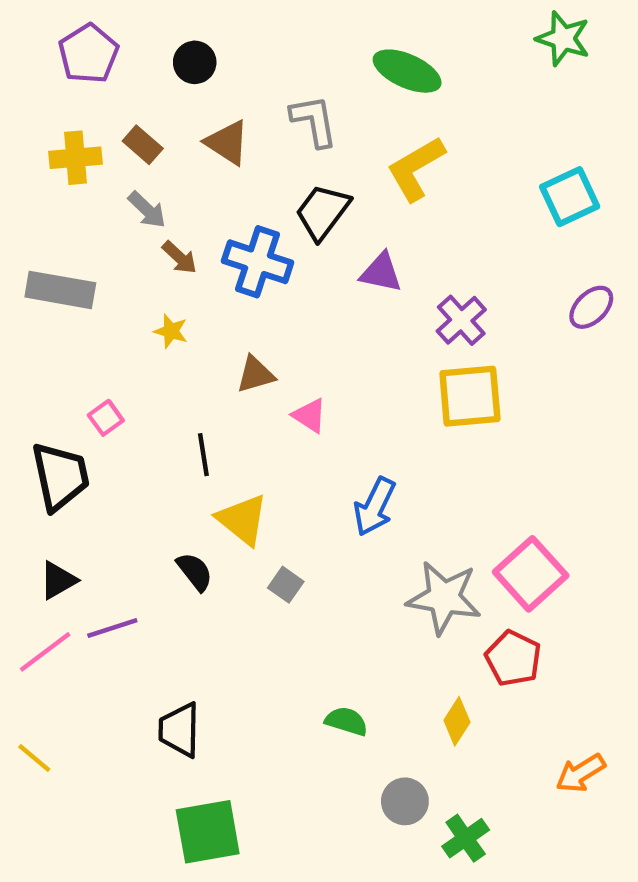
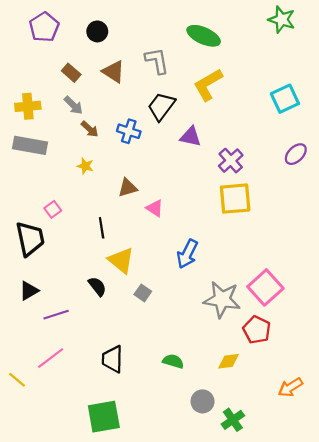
yellow cross: (75, 158) -> (28, 106), moved
blue cross: (258, 262) -> (129, 131), size x0.7
pink line: (45, 652) -> (51, 358), moved
yellow diamond: (457, 721) -> (229, 361), turned 50
black trapezoid: (180, 730) -> (112, 359), moved

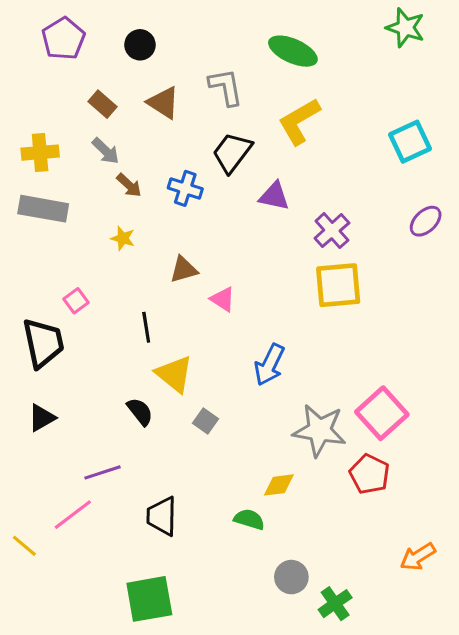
purple line: (56, 315) -> (103, 472), moved
yellow diamond: (229, 361) -> (279, 485), moved

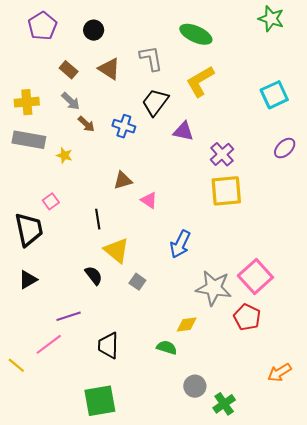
yellow star: (123, 238) -> (64, 155), moved

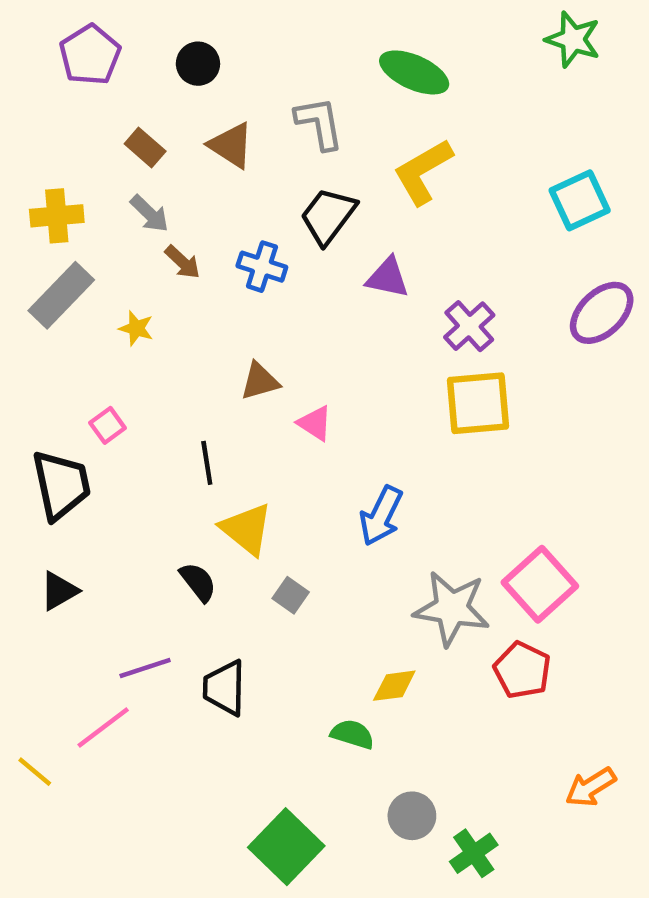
gray rectangle: (29, 140) -> (61, 295), turned -56
purple ellipse: (285, 148) -> (602, 313), size x1.4
black trapezoid: (108, 345) -> (224, 688), moved
green square: (100, 401) -> (286, 847), moved, turned -36

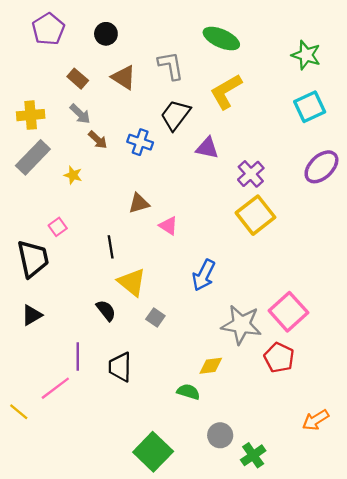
green star: (573, 39) -> (306, 55), moved
yellow square: (478, 403) -> (255, 215), turned -33
purple line: (145, 668) -> (78, 356), turned -72

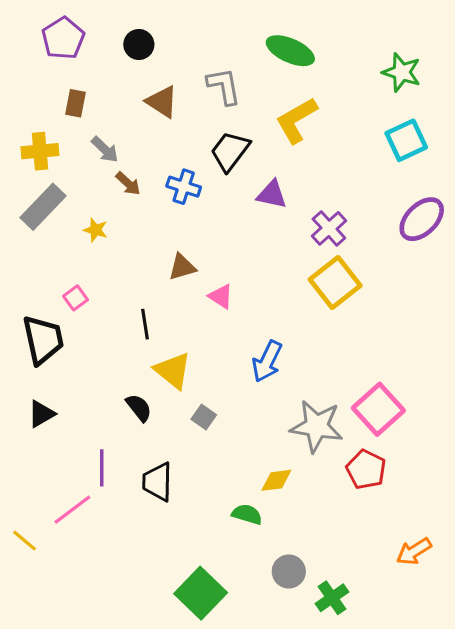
brown rectangle: (78, 79) -> (75, 103), moved, turned 60

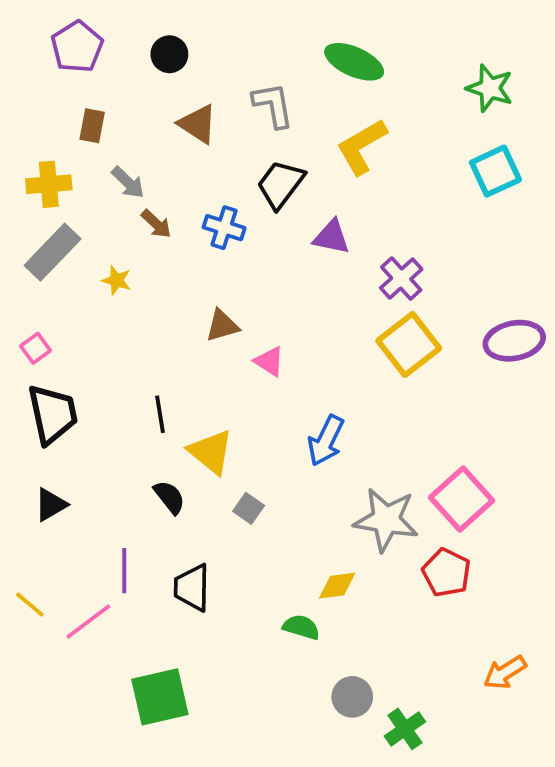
purple ellipse: (422, 219) -> (514, 341), moved, turned 33
pink square: (75, 298) -> (36, 348), moved
black line: (145, 324) -> (160, 414), moved
yellow line: (24, 541) -> (30, 605), moved
green square: (201, 593) -> (160, 697), moved, turned 33

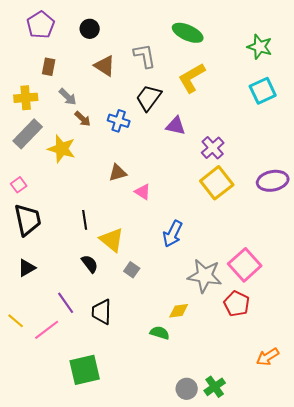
yellow star: (117, 280) -> (62, 149), size x1.8
purple line: (124, 571) -> (66, 303), turned -35
gray circle: (352, 697) -> (187, 389), moved

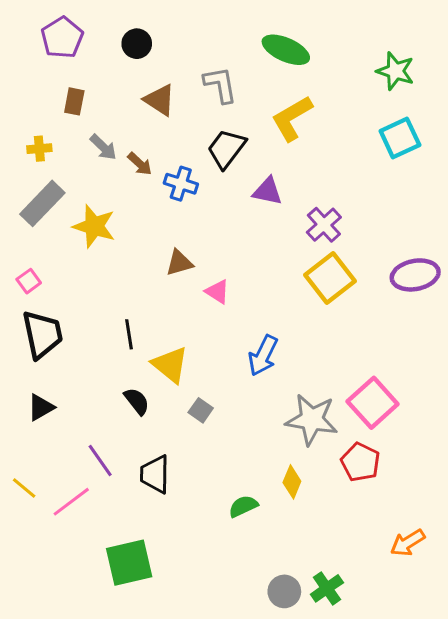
yellow cross: (26, 98) -> (39, 149), size x0.7
brown arrow: (83, 119) -> (140, 164), moved
yellow diamond: (179, 311) -> (292, 482), moved, turned -60
green semicircle: (160, 333) -> (243, 506), turned -42

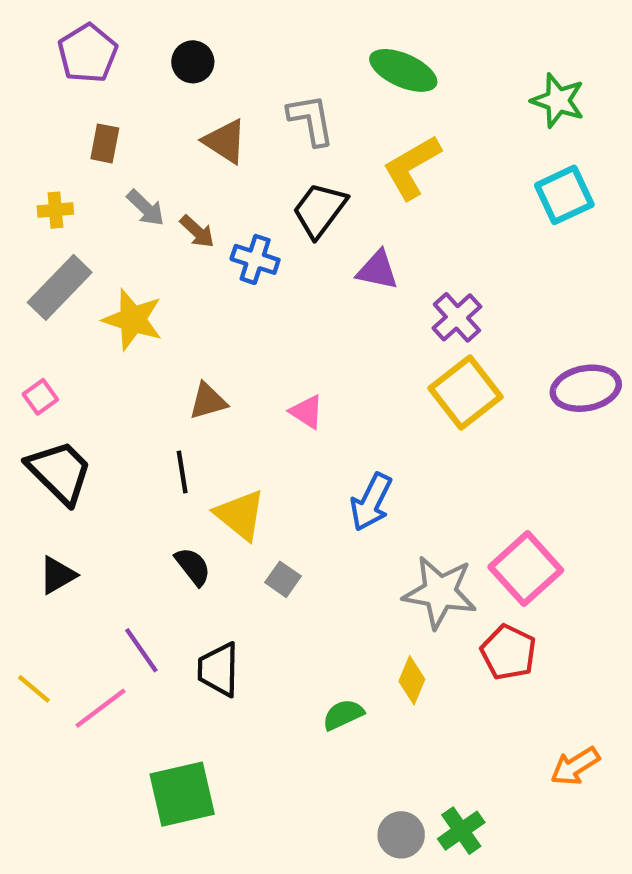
brown triangle: (179, 263) -> (208, 401), moved
black trapezoid: (42, 334) -> (60, 472), turned -33

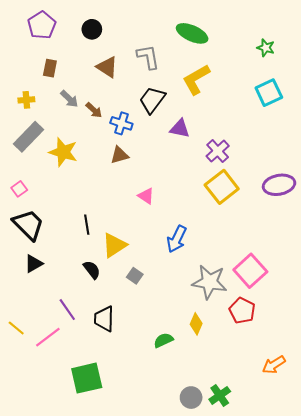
green star: (558, 100) -> (266, 48), size x0.7
brown triangle: (208, 401) -> (119, 155), moved
yellow triangle: (240, 515) -> (114, 245), turned 48
black triangle: (58, 575) -> (34, 264), moved

